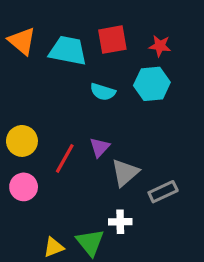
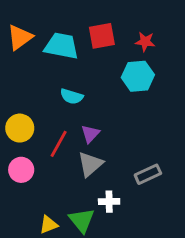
orange triangle: (22, 41) -> (20, 37), turned 44
cyan semicircle: (103, 92) -> (72, 96), moved
gray triangle: (125, 173) -> (90, 164), moved

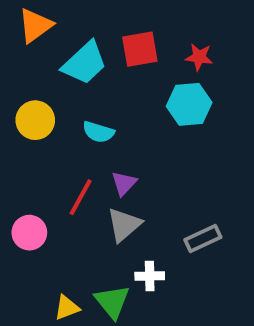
orange triangle: (20, 37) -> (35, 25), moved
cyan trapezoid: (62, 46) -> (85, 63), turned 126
yellow circle: (20, 128) -> (35, 120), moved

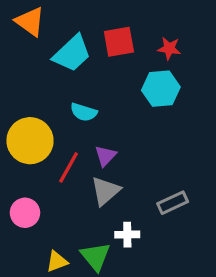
orange triangle: (35, 25) -> (30, 22), turned -48
yellow circle: (35, 120) -> (30, 141), moved, size x1.4
pink circle: (29, 233) -> (25, 213), moved

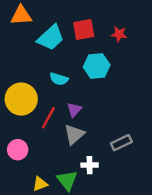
orange triangle: (30, 22) -> (21, 15), turned -40
cyan hexagon: (161, 89) -> (97, 66), moved

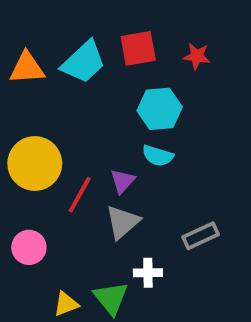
orange triangle: (21, 15) -> (27, 68), moved
cyan semicircle: (59, 79) -> (158, 156), moved

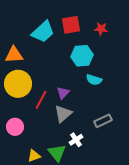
orange triangle: (27, 68) -> (14, 55), moved
cyan semicircle: (158, 156) -> (94, 80), moved
white cross: (148, 273) -> (76, 140), turned -32

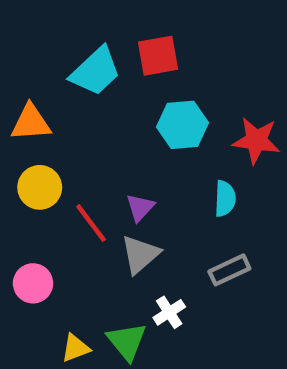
red star: (101, 29) -> (256, 140), moved, size x1.5
cyan semicircle: (94, 80) -> (225, 199), moved, turned -105
yellow circle: (18, 84) -> (40, 187), size x0.7
red line: (41, 100) -> (91, 223), turned -66

